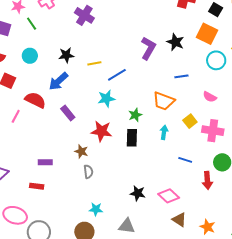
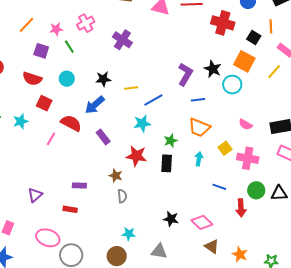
cyan circle: (216, 60) -> (232, 85), moved
blue line: (181, 76) -> (198, 100), moved

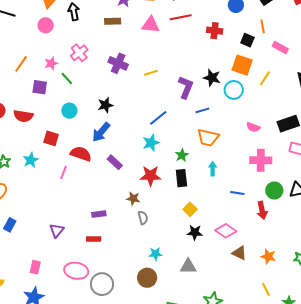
red cross: (223, 23) -> (215, 31), size x0.7
yellow line: (274, 72) -> (265, 78), moved
red semicircle: (32, 79) -> (23, 116), moved
yellow line: (131, 88) -> (151, 73), moved
yellow square: (225, 148) -> (190, 209), moved

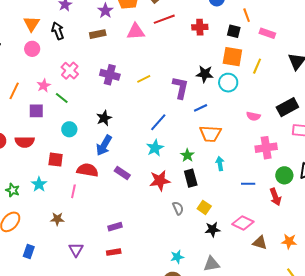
brown star: (133, 199) -> (57, 219), moved
gray semicircle: (143, 218) -> (178, 208), moved

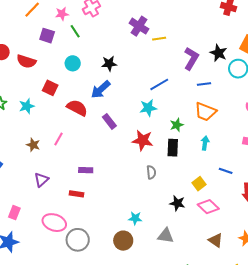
purple cross: (110, 75) -> (139, 26), moved
pink line: (73, 191) -> (59, 139), moved
yellow square: (204, 207) -> (199, 184), moved
brown triangle: (260, 243) -> (216, 240), moved

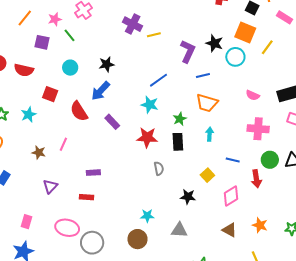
red semicircle: (77, 108) -> (79, 111), turned -145
cyan star: (148, 108) -> (150, 105), turned 30
pink diamond: (208, 207) -> (231, 196), moved, turned -70

